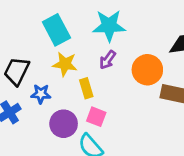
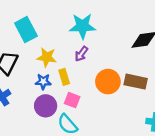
cyan rectangle: (56, 30) -> (26, 30), moved
orange circle: (147, 70) -> (108, 82), moved
blue star: (41, 94) -> (43, 82), moved

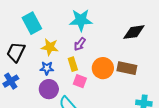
yellow rectangle: (64, 77) -> (73, 64), moved
pink square: (72, 100) -> (80, 81), moved

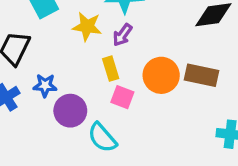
yellow star: (50, 47) -> (87, 27), moved
blue star: (47, 68) -> (45, 85), moved

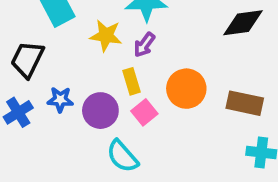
brown rectangle: (202, 75) -> (245, 103), moved
pink square: (122, 97) -> (144, 112), turned 30
purple circle: (70, 111) -> (100, 111), moved

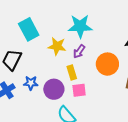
orange circle: (186, 89) -> (107, 64), moved
pink square: (144, 112) -> (79, 90), turned 32

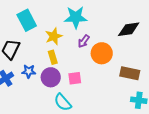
yellow star: (57, 46) -> (54, 36), turned -30
purple arrow: (79, 51) -> (84, 41), moved
yellow rectangle: (72, 72) -> (53, 57), moved

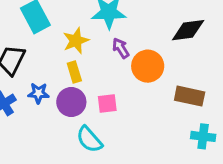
purple arrow: (84, 41) -> (121, 48), turned 112

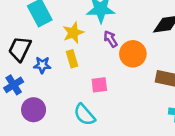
blue star: (38, 93) -> (42, 65), moved
purple circle: (71, 102) -> (34, 110), moved

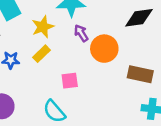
yellow rectangle: (72, 59) -> (41, 54), turned 63

